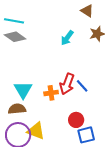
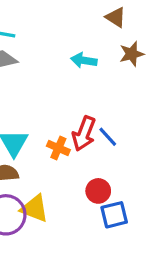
cyan arrow: (67, 38) -> (84, 60), turned 63
orange cross: (51, 93) -> (58, 148), turned 32

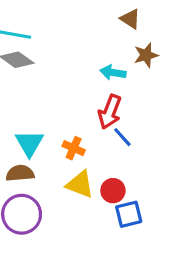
cyan arrow: (84, 60) -> (113, 72), moved
red arrow: (84, 134) -> (110, 112), moved
yellow triangle: (34, 208) -> (80, 184), moved

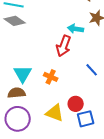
red arrow: (110, 112) -> (64, 46), moved
blue line: (122, 137) -> (92, 70), moved
yellow triangle: (80, 184) -> (55, 113), moved

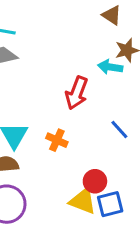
cyan arrow: (76, 29) -> (110, 67), moved
yellow triangle: (55, 113) -> (83, 201), moved

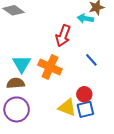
orange cross: (57, 140) -> (50, 67), size x1.6
red circle: (95, 181) -> (84, 94), moved

